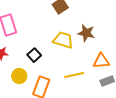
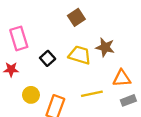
black square: (34, 55) -> (48, 58), moved

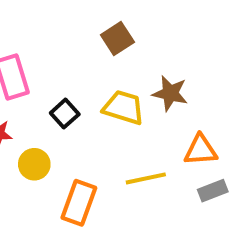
yellow circle: (31, 95) -> (34, 164), moved

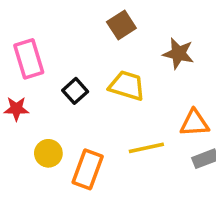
brown star: (170, 93) -> (178, 54), moved
yellow circle: (34, 164) -> (48, 153), moved

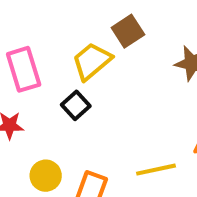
yellow trapezoid: (127, 86) -> (92, 61), moved, turned -57

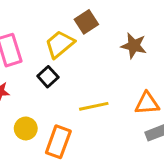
yellow line: (156, 170) -> (94, 106), moved

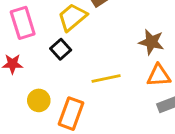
brown star: (134, 46) -> (151, 42), moved

